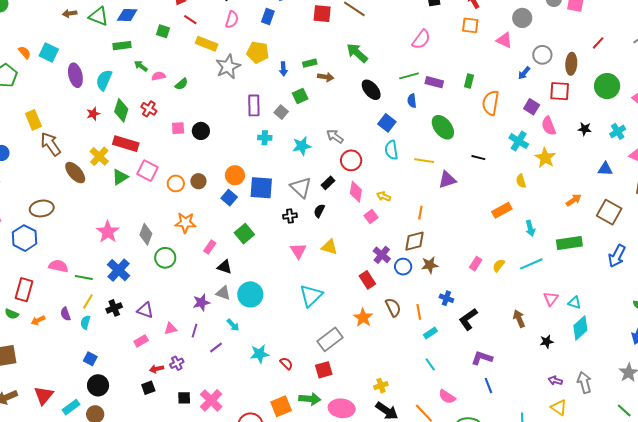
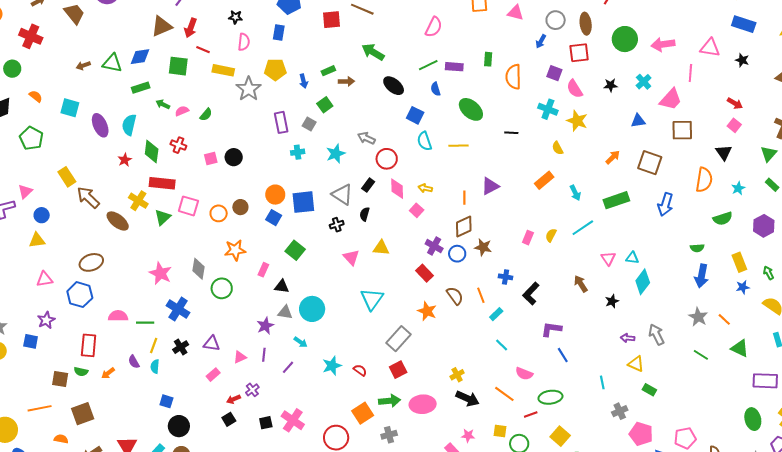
green square: (163, 31) -> (178, 66), size x1.5
orange semicircle: (25, 52) -> (36, 96), moved
purple triangle: (447, 180) -> (490, 186), moved
brown star: (430, 265) -> (483, 247), turned 30

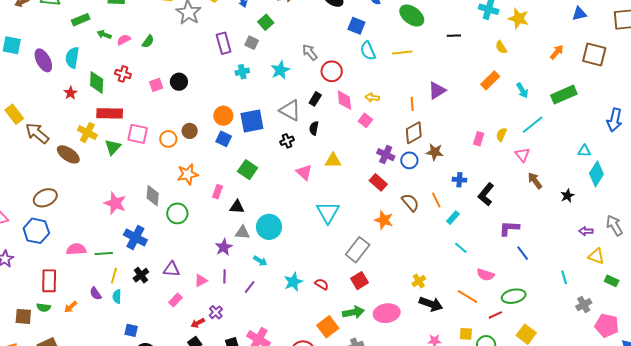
gray arrow: (366, 138) -> (310, 52), turned 30
blue arrow: (665, 204) -> (614, 120), moved
pink triangle: (608, 258) -> (522, 155), moved

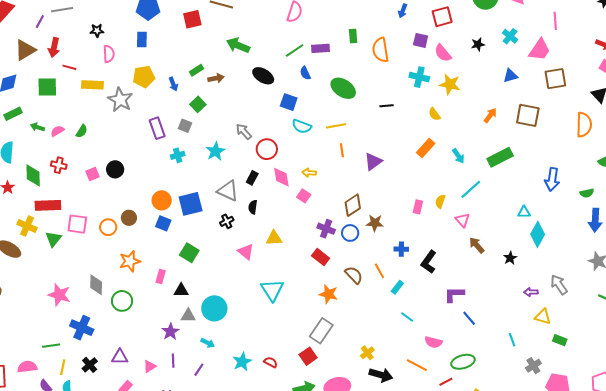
cyan semicircle: (368, 51) -> (302, 126), turned -42
orange line: (412, 104) -> (342, 150), moved
pink semicircle: (76, 249) -> (27, 367), moved
gray rectangle: (358, 250) -> (321, 331), moved

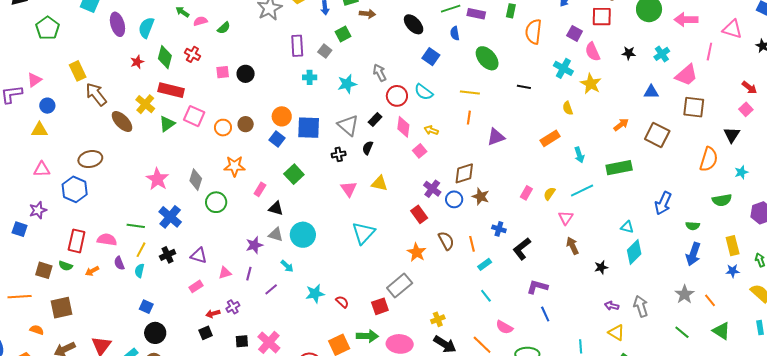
cyan semicircle: (302, 126) -> (424, 92), moved

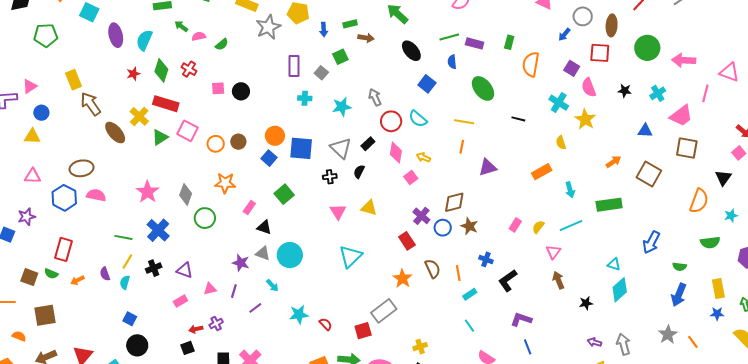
green pentagon: (48, 28) -> (46, 35), turned 30
pink semicircle: (107, 240) -> (96, 195), moved
purple star: (254, 245) -> (241, 263), turned 30

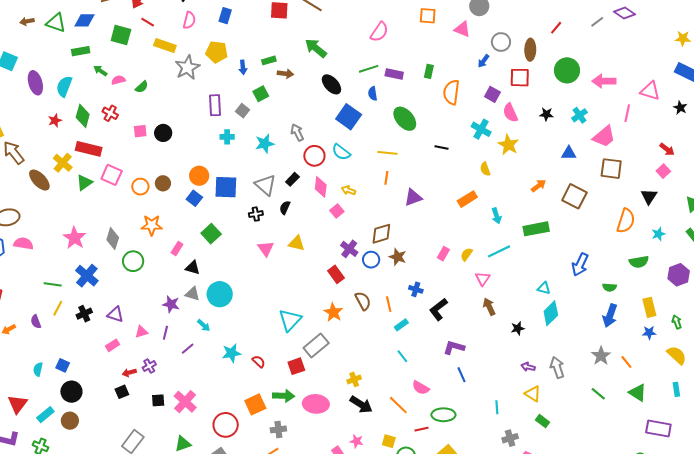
blue square: (427, 84) -> (349, 117), size x1.4
cyan triangle: (350, 256) -> (290, 320), moved
cyan semicircle: (125, 282) -> (38, 369), moved

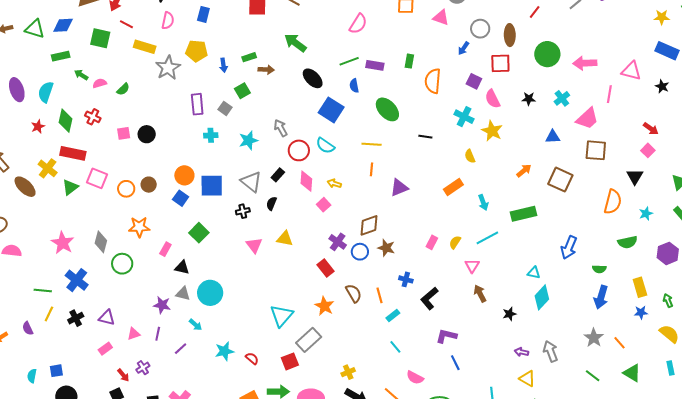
blue square: (63, 365) -> (56, 371), turned -32
red arrow: (129, 373) -> (123, 375), turned -112

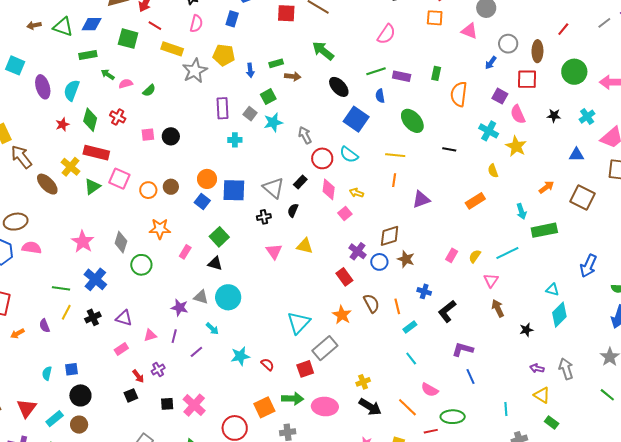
cyan star: (248, 140) -> (273, 122), moved
cyan arrow: (483, 202) -> (521, 211), moved
black triangle: (182, 267) -> (215, 263), moved

